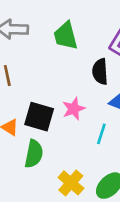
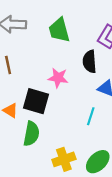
pink star: (74, 109) -> (58, 78), moved, turned 30
yellow cross: (71, 183) -> (64, 159), turned 30

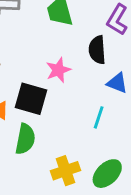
pink star: (58, 78) -> (58, 70), turned -30

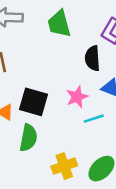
pink star: (58, 70) -> (77, 97), moved
cyan line: (99, 117) -> (94, 119), turned 54

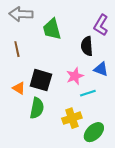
green trapezoid: (59, 24) -> (52, 29), moved
yellow cross: (64, 166) -> (72, 118), moved

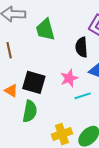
yellow cross: (72, 118) -> (62, 134), moved

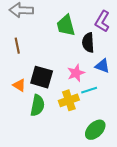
green trapezoid: (45, 30) -> (66, 25), moved
yellow cross: (62, 134) -> (69, 100), moved

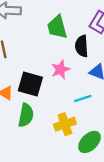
pink star: (76, 73) -> (60, 70), moved
yellow cross: (69, 100) -> (65, 124), moved

